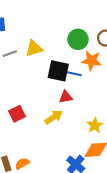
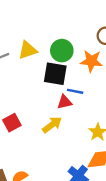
green circle: (78, 39) -> (62, 51), moved
blue line: (74, 74) -> (75, 91), moved

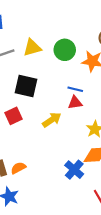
black square: (55, 74) -> (26, 86), moved
red triangle: (65, 102) -> (75, 103), moved

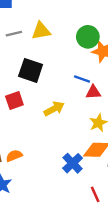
green circle: (65, 50) -> (88, 37), moved
red triangle: (75, 103) -> (93, 92), moved

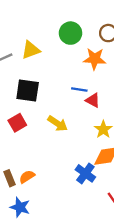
green circle: (88, 37) -> (70, 33), moved
red triangle: (93, 92) -> (93, 100), turned 42
yellow arrow: (54, 109) -> (58, 124), turned 72

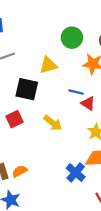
yellow triangle: (31, 50) -> (48, 65), moved

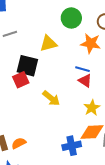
blue line: (76, 92) -> (82, 69), moved
red square: (15, 119) -> (21, 80), moved
blue cross: (76, 172) -> (72, 146), turned 36

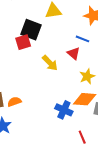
red triangle: (85, 81) -> (74, 53), moved
blue cross: (72, 146) -> (64, 110), turned 30

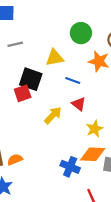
blue line: (83, 39) -> (73, 80), moved
yellow arrow: (50, 63) -> (53, 115), turned -90

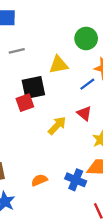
black square: (31, 79) -> (33, 88), turned -30
blue line: (73, 80) -> (87, 84), moved, turned -56
orange semicircle: (15, 160) -> (39, 180), moved

